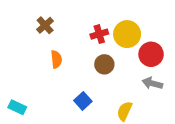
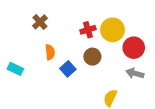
blue square: (83, 101) -> (68, 69), moved
cyan rectangle: (17, 107) -> (15, 69), moved

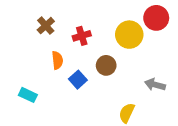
red cross: (88, 30) -> (82, 36), moved
red circle: (134, 48) -> (156, 18), moved
cyan rectangle: (15, 69) -> (28, 95), moved

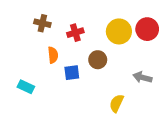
red circle: (156, 18) -> (147, 29), moved
brown cross: (46, 26) -> (42, 23), turned -35
blue square: (78, 80) -> (72, 73), turned 35

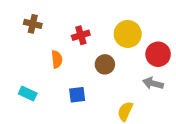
brown cross: (42, 23) -> (33, 24), moved
red circle: (147, 29) -> (158, 54), moved
blue square: (72, 73) -> (77, 95), moved

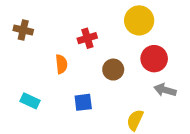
brown cross: (33, 24) -> (23, 30), moved
yellow circle: (128, 34) -> (139, 20), moved
red circle: (158, 54) -> (154, 59), moved

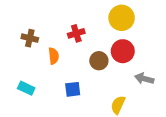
brown cross: (23, 30) -> (30, 38), moved
red circle: (154, 59) -> (123, 51), moved

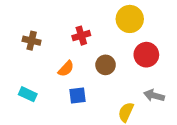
red circle: (123, 51) -> (146, 55), moved
orange semicircle: (54, 56) -> (66, 69), moved, turned 49
gray arrow: (144, 79) -> (154, 95), moved

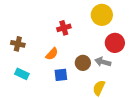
brown cross: (32, 41) -> (18, 44), moved
brown circle: (106, 65) -> (83, 63), moved
gray arrow: (154, 95) -> (103, 62), moved

